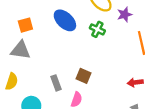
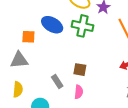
orange square: (25, 25) -> (28, 37), moved, turned 32
green cross: (97, 29) -> (82, 26), size x1.5

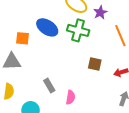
brown square: (80, 70) -> (95, 64), moved

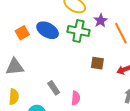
purple star: (100, 12) -> (101, 21), moved
orange square: (22, 38) -> (22, 33), moved, turned -32

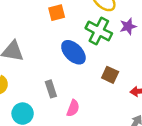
blue ellipse: (48, 30) -> (73, 52), moved
orange square: (22, 33) -> (57, 13), moved

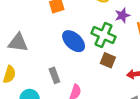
green cross: (99, 31) -> (103, 35), moved

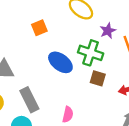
gray rectangle: (54, 75) -> (29, 100), moved, size x1.5

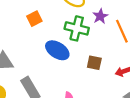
green cross: (91, 53) -> (77, 28), moved

